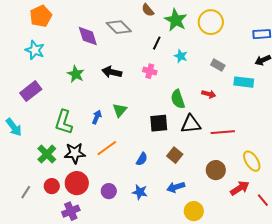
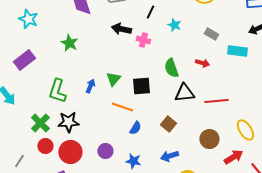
black arrow: (112, 72) -> (121, 29), moved
black square: (159, 123) -> (141, 86), moved
orange line: (107, 148) -> (122, 107), moved, turned 55
red circle: (52, 186) -> (45, 146), moved
purple circle: (109, 191) -> (105, 151), moved

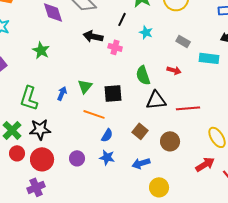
brown circle: (209, 139) -> (170, 141), moved
blue star: (133, 161) -> (107, 157), moved

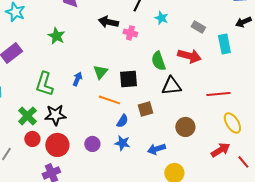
cyan rectangle: (209, 58) -> (224, 44), turned 72
red arrow: (174, 70) -> (189, 56), size x1.6
red line: (188, 108) -> (218, 94), moved
brown square: (140, 131) -> (145, 109), moved, turned 35

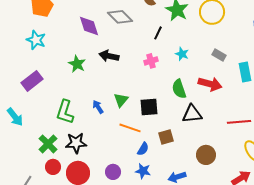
cyan star: (161, 18) -> (182, 54), moved
black arrow: (108, 22) -> (109, 56), moved
pink cross: (130, 33) -> (151, 61), turned -32
blue arrow: (77, 79) -> (98, 107), turned -56

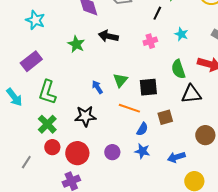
green L-shape: (65, 112) -> (47, 92), moved
black star: (76, 143) -> (85, 116), moved

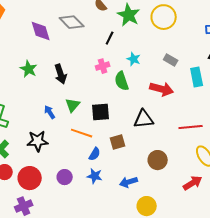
black arrow: (108, 36) -> (61, 74), moved, turned -120
green semicircle: (178, 69) -> (122, 81), moved

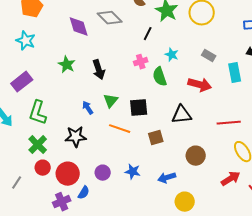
blue semicircle: (95, 154) -> (84, 193), moved

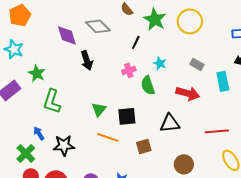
green star: (67, 65) -> (37, 73), moved
black arrow: (99, 70) -> (87, 60), moved
blue arrow: (88, 108) -> (39, 133), moved
green L-shape: (38, 113) -> (52, 101), moved

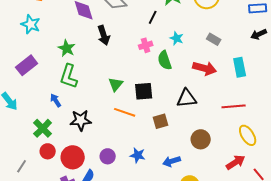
green star: (37, 73) -> (67, 48), moved
cyan rectangle: (223, 81) -> (240, 67), moved
blue arrow: (39, 133) -> (56, 100), moved

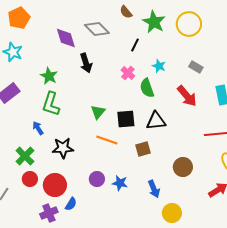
pink cross: (146, 45) -> (128, 73), turned -32
red arrow: (205, 68) -> (187, 96), turned 35
black triangle: (187, 98) -> (156, 121), moved
purple circle: (108, 156) -> (97, 179), moved
blue arrow: (172, 161) -> (154, 189), turned -96

